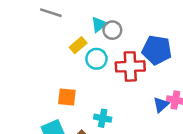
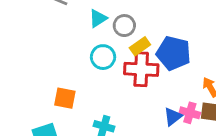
cyan triangle: (99, 24) -> (98, 18), moved
yellow rectangle: (78, 45) -> (140, 46), moved

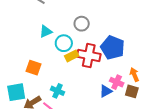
cyan triangle: (98, 18) -> (46, 32), moved
yellow rectangle: (140, 46) -> (72, 56), moved
pink cross: (190, 113) -> (117, 82), moved

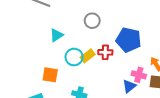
cyan circle: (64, 43) -> (74, 57), moved
red cross: (89, 55) -> (105, 52), size x0.6

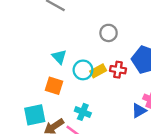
cyan triangle: (56, 35) -> (59, 57), moved, turned -48

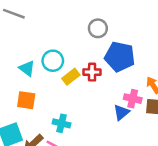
gray circle: (109, 33) -> (98, 28), moved
cyan circle: (83, 70) -> (53, 61), moved

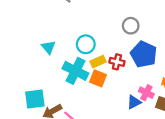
cyan triangle: (27, 68) -> (48, 47), moved
orange square: (26, 100) -> (98, 78), moved
cyan cross: (61, 123) -> (75, 71), moved, size x1.6

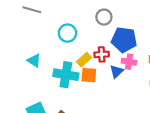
cyan circle: (86, 44) -> (67, 33), moved
pink cross: (146, 93) -> (129, 62), moved
blue triangle: (134, 102) -> (116, 71), moved

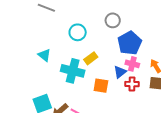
blue pentagon: (124, 40) -> (130, 43), turned 30
red cross: (102, 54) -> (132, 84), moved
orange square: (89, 75) -> (101, 86), moved

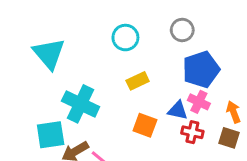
cyan triangle: (44, 55) -> (49, 54), moved, size x1.6
cyan cross: (73, 71) -> (81, 104), moved
blue triangle: (120, 72) -> (178, 110), turned 40

